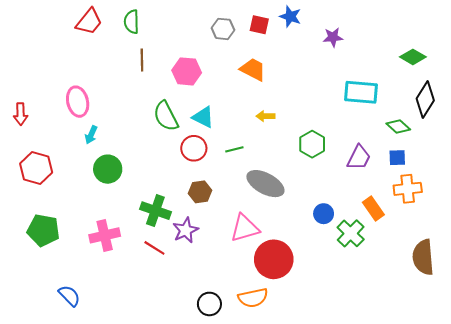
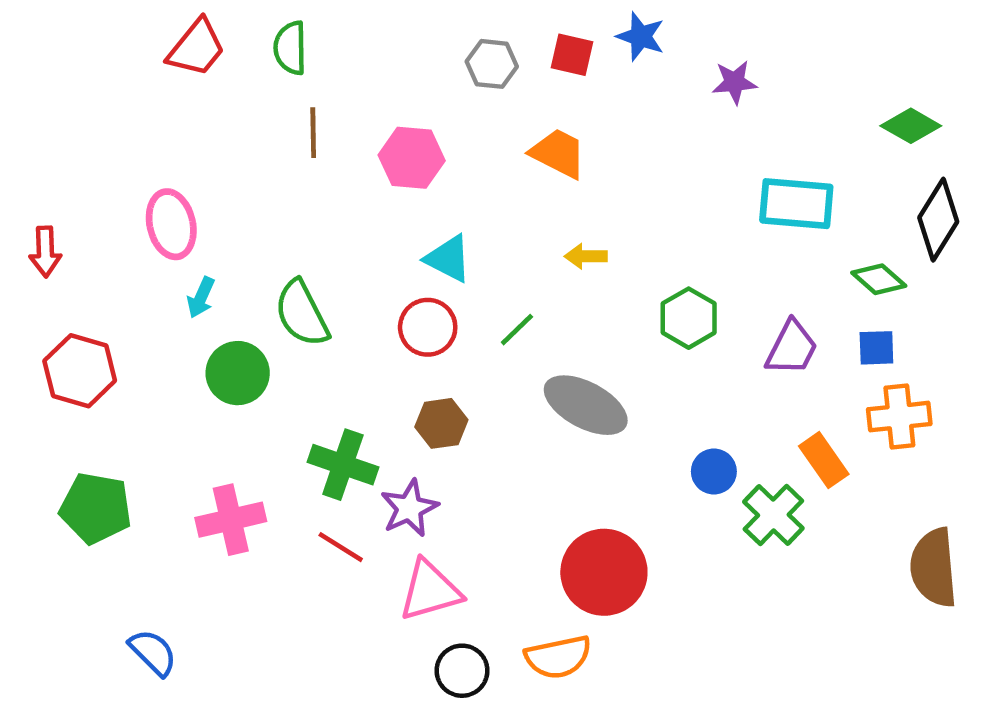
green semicircle: (166, 116) -> (302, 314), moved
green line: (234, 149) -> (517, 330), turned -30
pink triangle: (245, 228) -> (430, 591), moved

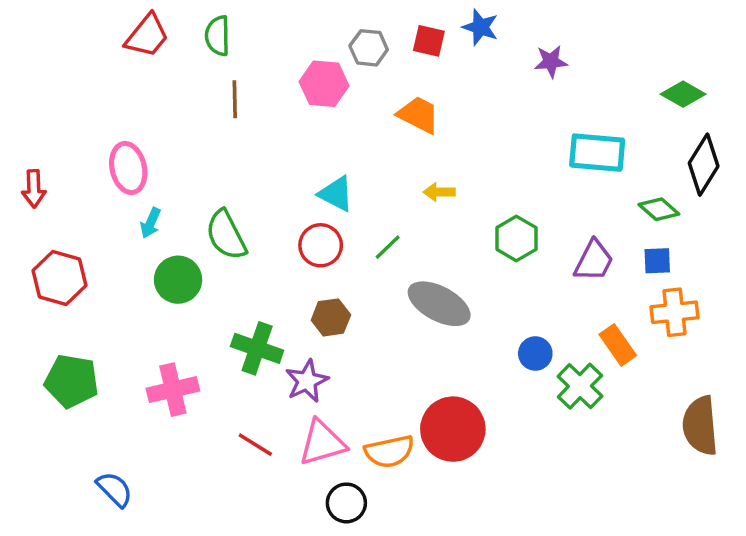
pink hexagon: (412, 158) -> (324, 84), moved
red line: (341, 547) -> (255, 445), moved
orange semicircle: (558, 657) -> (389, 451), moved

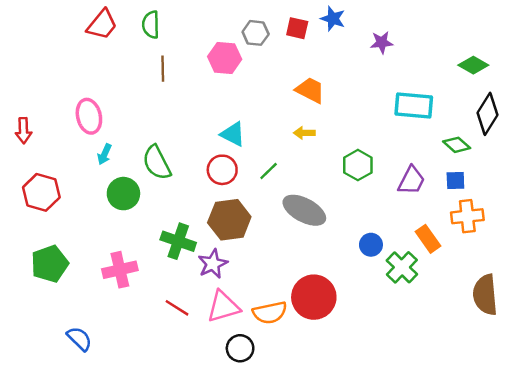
orange trapezoid: (419, 115) -> (310, 90), moved
brown hexagon: (331, 317) -> (229, 220), size x1.6
green pentagon: (72, 381) -> (50, 264), turned -30

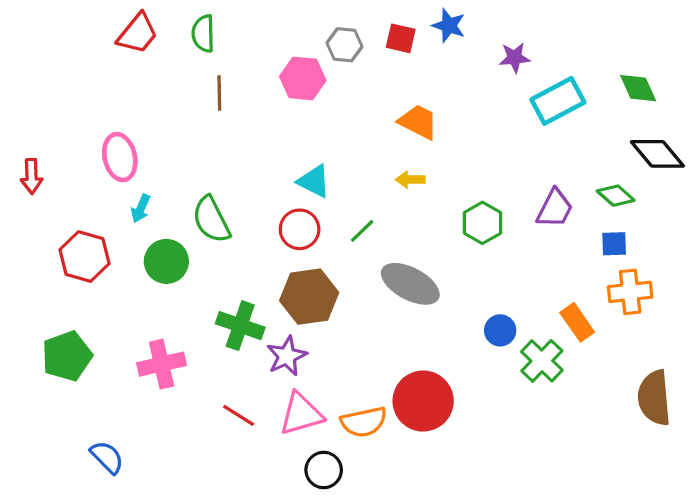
green diamond: (473, 65) -> (638, 88), turned 36
cyan rectangle: (414, 106) -> (558, 101), moved, turned -33
black diamond: (488, 114) -> (657, 154), turned -72
purple trapezoid: (411, 180) -> (555, 208), moved
red hexagon: (41, 192) -> (85, 257), moved

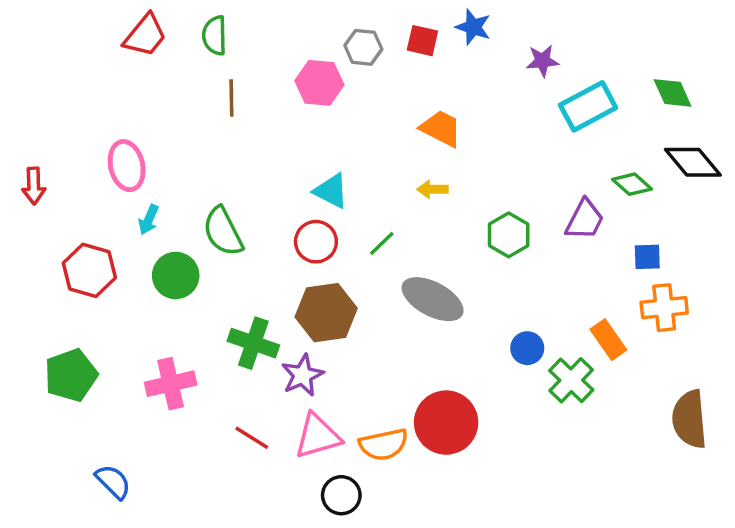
green diamond: (616, 196) -> (632, 184), moved

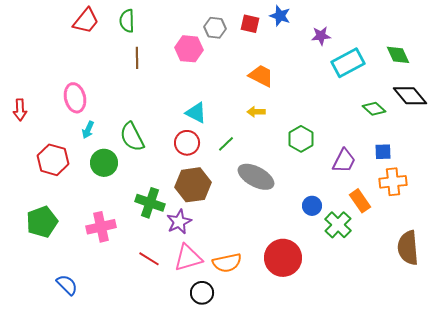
purple trapezoid: (585, 220) -> (344, 161), moved
red circle: (446, 423) -> (283, 258), moved

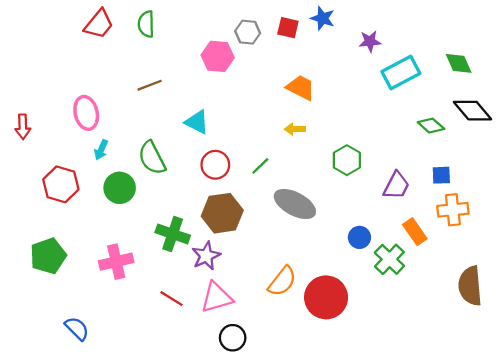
brown line: (137, 58) -> (150, 85), moved, turned 70
cyan triangle: (196, 113) -> (197, 122), moved
orange semicircle: (227, 263) -> (282, 281), moved, turned -40

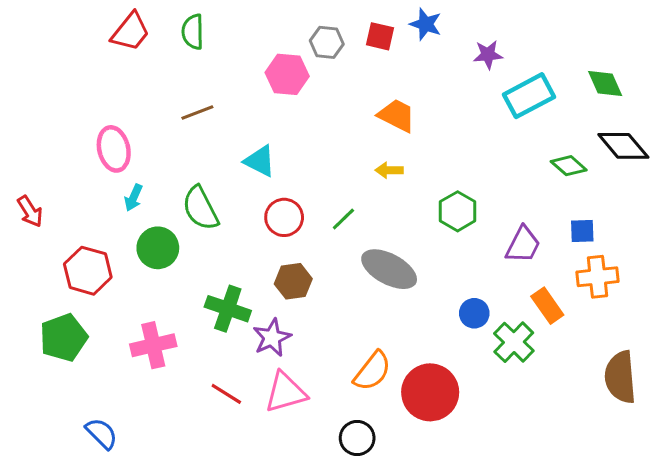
red arrow: (23, 127) -> (30, 211), moved, turned -30
red hexagon: (61, 184) -> (88, 271), moved
brown hexagon: (222, 213) -> (293, 281), size x0.7
black circle: (233, 338) -> (357, 438), moved

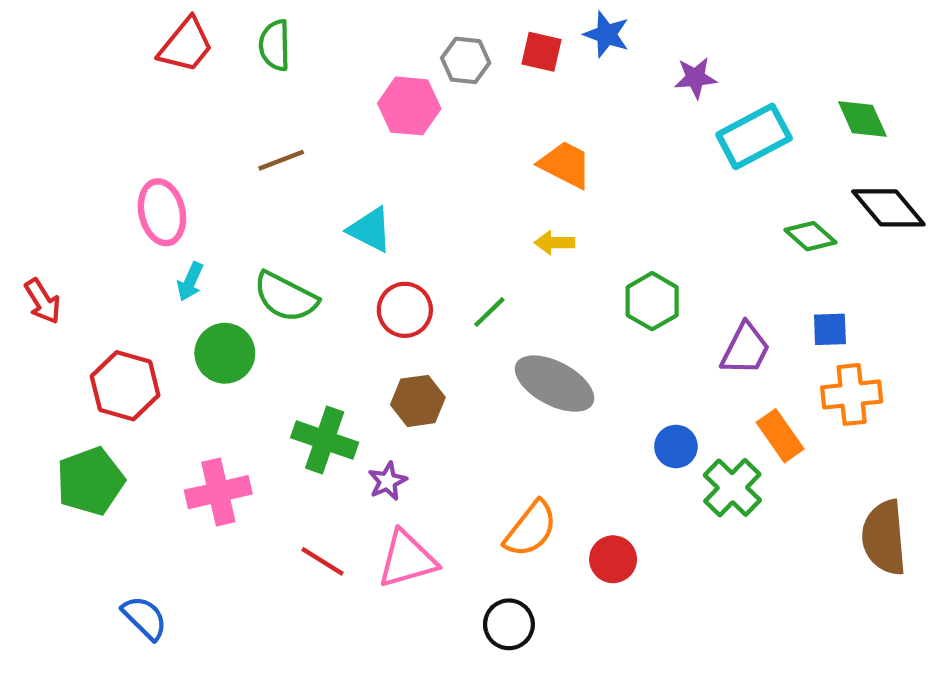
green semicircle: (200, 208) -> (286, 297), turned -36
purple star: (272, 338) -> (388, 481), size x0.7
red circle: (430, 392) -> (613, 559), size x0.6

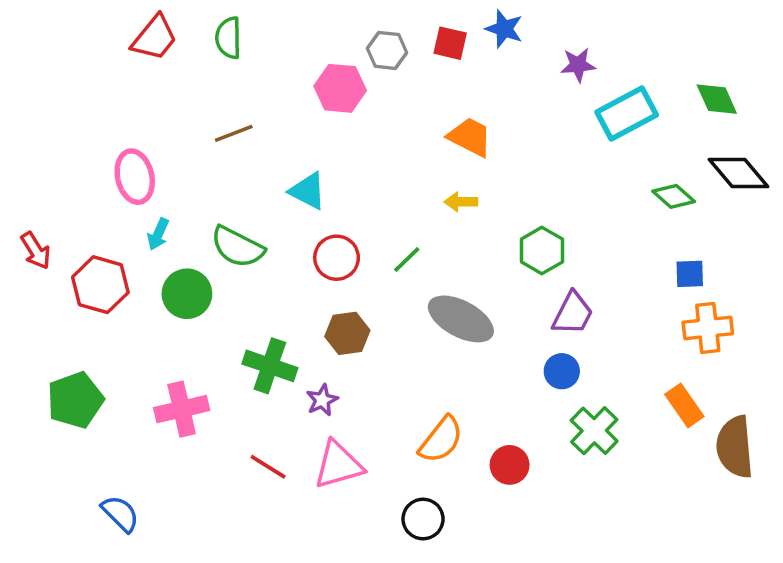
purple trapezoid: (745, 349) -> (573, 314), moved
red hexagon: (125, 386) -> (100, 285), moved
orange rectangle: (780, 436) -> (684, 405), moved
green cross: (732, 488) -> (594, 431), moved

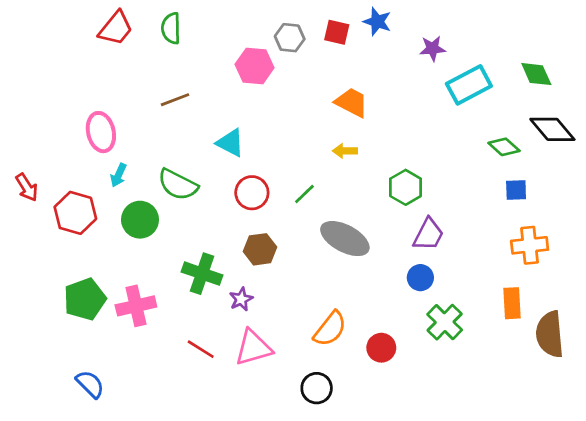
blue square: (690, 274) -> (516, 190), moved
green pentagon: (75, 400) -> (85, 299), moved
orange rectangle: (684, 405) -> (512, 303), turned 32

